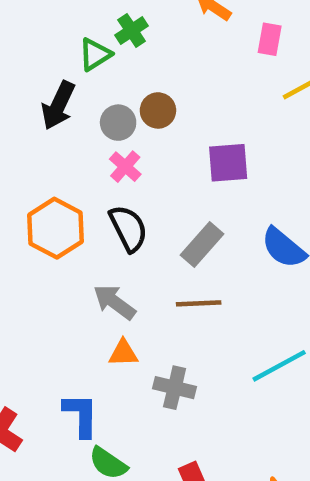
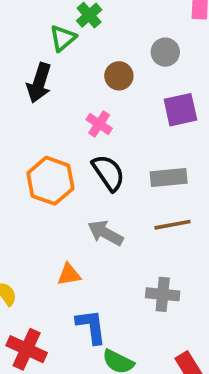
gray circle: (118, 123) -> (165, 52), moved
gray rectangle: (202, 245) -> (169, 178), turned 51
orange triangle: (123, 353) -> (69, 275), moved

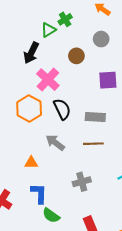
gray circle: (165, 52) -> (101, 39), moved
pink cross: (99, 124) -> (48, 80), moved, size x1.6
gray cross: (163, 294) -> (82, 182), turned -30

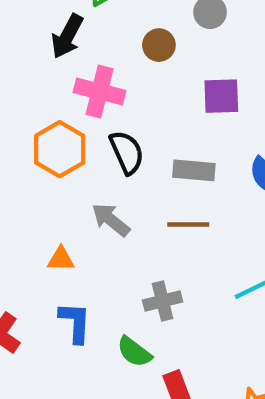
pink cross: (48, 80) -> (100, 92), turned -30
green semicircle: (51, 216) -> (134, 352), moved

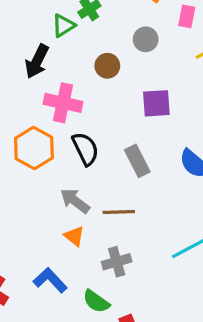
gray rectangle: (194, 170) -> (137, 161), turned 60
brown line: (188, 224) -> (119, 212), moved
orange triangle: (61, 259) -> (74, 236), moved, turned 40
blue L-shape: (75, 322) -> (50, 280), turned -44

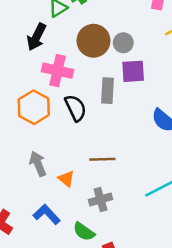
gray circle: (146, 39) -> (123, 43), moved
brown circle: (107, 66) -> (93, 41), size x1.6
gray rectangle: (137, 161) -> (107, 91), moved, turned 30
gray arrow: (75, 201) -> (38, 164), moved, turned 30

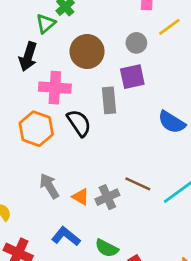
gray circle: (123, 43) -> (136, 43), moved
brown line: (102, 159) -> (138, 184), moved, turned 35
gray cross: (100, 200) -> (107, 197), moved

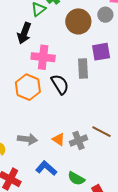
gray circle: (136, 43) -> (105, 15), moved
brown circle: (87, 52) -> (78, 21), moved
gray arrow: (49, 186) -> (28, 139), moved, turned 126

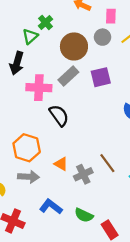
gray rectangle: (83, 69) -> (68, 76), moved, turned 54
orange hexagon: (28, 87) -> (27, 148), moved
brown line: (102, 132) -> (107, 163), turned 30
orange triangle: (59, 139) -> (61, 164), moved

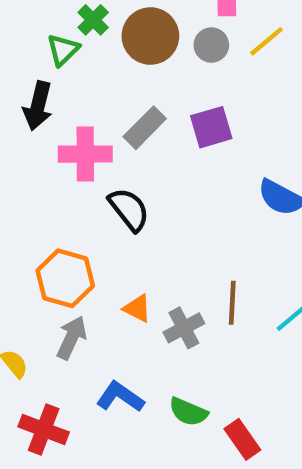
brown circle: (74, 46) -> (150, 36), moved
brown line: (107, 163) -> (232, 303), turned 42
gray arrow: (28, 177) -> (72, 338), turned -66

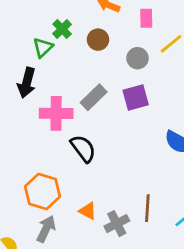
brown circle: (150, 36) -> (98, 40), size x0.6
gray circle: (211, 45) -> (137, 58), moved

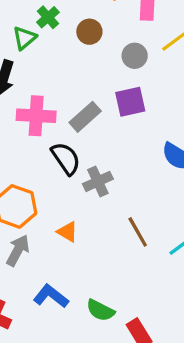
gray rectangle: (94, 97) -> (85, 117), moved
brown line: (147, 208) -> (138, 232), turned -36
gray cross: (117, 224) -> (98, 181), moved

